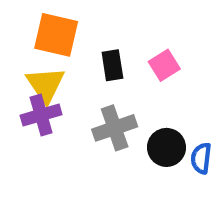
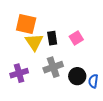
yellow triangle: (45, 85) -> (34, 42), moved
purple cross: (41, 115) -> (19, 73), moved

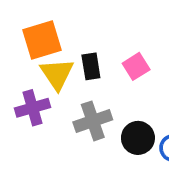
orange square: (26, 24) -> (42, 40), turned -30
purple cross: (19, 73) -> (33, 108), moved

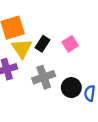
black rectangle: (91, 66) -> (43, 44), turned 42

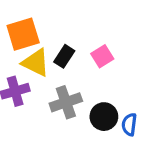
yellow triangle: (22, 48) -> (36, 63), turned -30

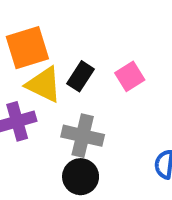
gray cross: (66, 102) -> (83, 136), turned 32
black circle: (104, 117) -> (81, 177), moved

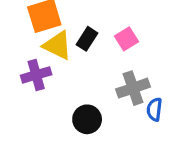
gray cross: (83, 136) -> (133, 88), moved, turned -32

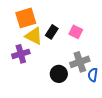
pink square: (126, 39) -> (76, 32), turned -32
black circle: (87, 119) -> (59, 74), moved

